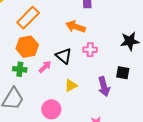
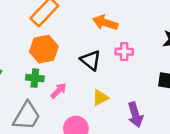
pink arrow: (45, 67) -> (59, 91), moved
purple arrow: (104, 87) -> (135, 115), moved

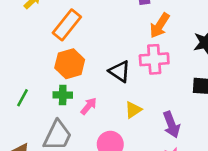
orange arrow: (105, 23) -> (160, 26), moved, turned -70
pink cross: (124, 52) -> (154, 59), size x1.5

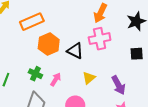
orange rectangle: (67, 25) -> (32, 22), turned 35
orange hexagon: (70, 64) -> (49, 44), moved
green cross: (63, 95) -> (35, 74), turned 32

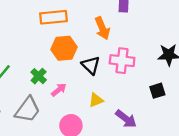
orange arrow: (100, 13) -> (102, 28), moved, turned -66
black square: (137, 54) -> (157, 91), turned -32
purple arrow: (118, 85) -> (126, 119), turned -42

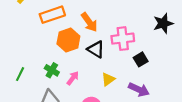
orange arrow: (102, 28) -> (89, 22), moved
black square: (157, 91) -> (141, 59), moved

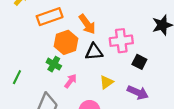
black triangle: (96, 49) -> (94, 52), turned -36
black square: (141, 59) -> (139, 62), turned -32
green cross: (52, 70) -> (54, 64), moved

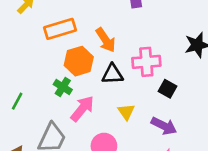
pink arrow: (71, 81) -> (82, 109), size x1.5
yellow triangle: (106, 82) -> (126, 112), turned -32

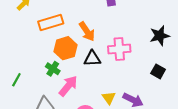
black square: (167, 89) -> (158, 71), moved
yellow triangle: (126, 112) -> (109, 98), moved

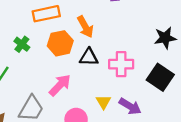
pink cross: (119, 49) -> (121, 64), moved
green cross: (53, 69) -> (22, 44), moved
black square: (158, 71) -> (160, 77), size x1.6

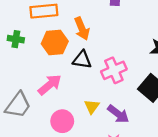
green cross: (22, 44) -> (16, 39), turned -35
pink cross: (121, 64) -> (114, 70), turned -30

